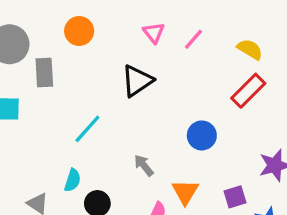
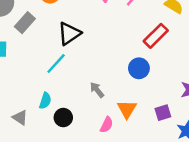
gray rectangle: (44, 72) -> (25, 23), turned 45
black triangle: (137, 81) -> (69, 33), moved
red rectangle: (248, 91) -> (156, 36), moved

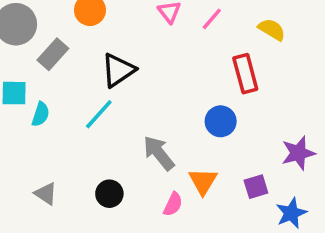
red rectangle: (156, 36) -> (245, 74), turned -60
gray arrow: (97, 90) -> (159, 153), size x1.5
cyan semicircle: (45, 101) -> (41, 114), moved

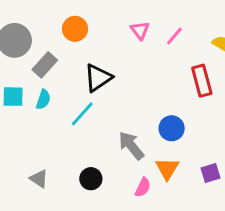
cyan semicircle: (41, 114) -> (43, 99), moved
blue circle: (221, 121) -> (172, 128), moved

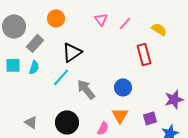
gray arrow: (131, 146) -> (86, 89), moved
black circle: (91, 179) -> (67, 122), size x1.5

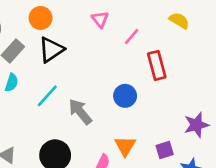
pink line: (125, 23) -> (132, 36), moved
yellow semicircle: (159, 29) -> (179, 21), moved
black triangle: (72, 52) -> (51, 50), moved
blue circle: (123, 87) -> (125, 96), moved

